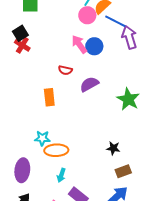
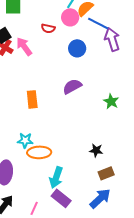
pink arrow: (79, 44) -> (24, 46), moved
red semicircle: (65, 70) -> (48, 28), moved
green star: (128, 99) -> (111, 101), size x0.7
cyan arrow: (61, 175) -> (56, 177), moved, size x1.5

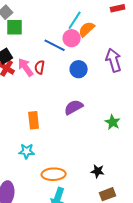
blue line: (98, 23) -> (55, 45), moved
red semicircle: (48, 28) -> (40, 67), moved, turned 88
cyan star: (25, 140) -> (27, 151), moved
orange ellipse: (39, 152) -> (54, 174), moved

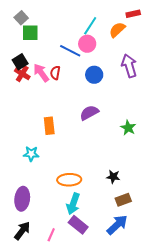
orange semicircle: (87, 29) -> (117, 30), moved
cyan star: (27, 151) -> (31, 154), moved

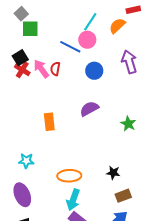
cyan star: (31, 154) -> (26, 161), moved
purple ellipse: (22, 199) -> (22, 195), turned -30

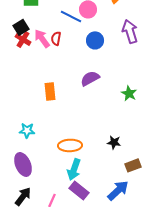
brown rectangle: (123, 196) -> (133, 165), moved

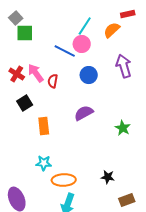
black square: (21, 27) -> (25, 103), moved
red semicircle: (56, 38) -> (53, 81), moved
cyan star: (27, 130) -> (44, 163), moved

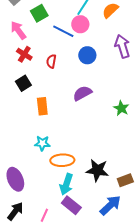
green square: (25, 33) -> (39, 13), moved, turned -30
pink arrow: (36, 73) -> (18, 30), moved
red cross: (17, 74) -> (24, 54), moved
black star: (108, 177) -> (97, 170), moved, size x1.6

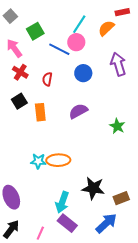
orange rectangle: (42, 106) -> (40, 112), moved
orange ellipse: (62, 160) -> (58, 160), moved

